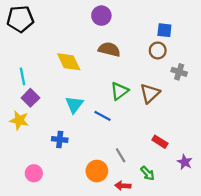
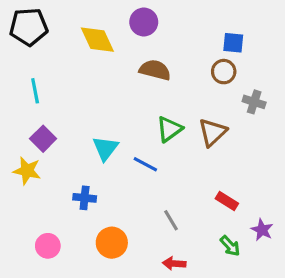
yellow diamond: (69, 62) -> (97, 40), moved
cyan line: (23, 76) -> (35, 91), moved
orange circle: (97, 171) -> (112, 243), moved
green arrow: (148, 173) -> (230, 246), moved

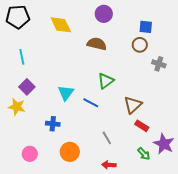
purple circle: (144, 22) -> (104, 14), moved
brown triangle: (212, 132) -> (133, 105), moved
purple star: (262, 230) -> (164, 144), size x1.5

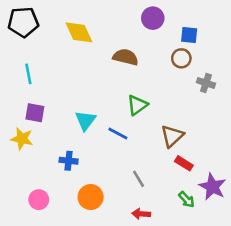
purple circle: (104, 14) -> (153, 18), moved
purple square: (27, 87) -> (35, 113), turned -35

